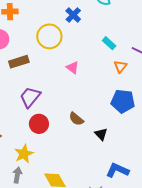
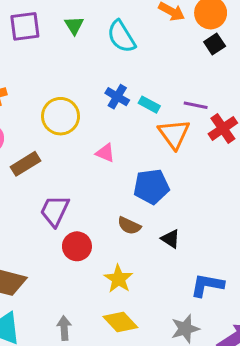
blue cross: (73, 15) -> (117, 97), moved
orange triangle: (120, 66) -> (174, 134), size x1.6
blue pentagon: (123, 101) -> (151, 187), moved
yellow star: (24, 154) -> (118, 279), moved

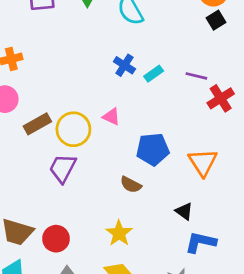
cyan rectangle: (149, 105) -> (154, 74), turned -66
yellow circle: (61, 116) -> (73, 129), moved
orange triangle: (174, 134) -> (203, 162), moved
black triangle: (171, 239) -> (184, 211), moved
red circle: (77, 246) -> (56, 239), moved

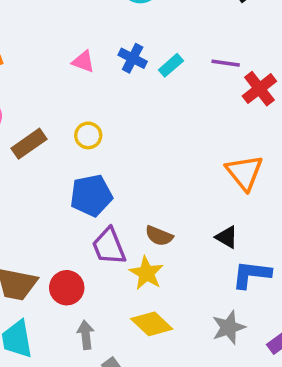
pink triangle: (111, 117) -> (83, 62), moved
yellow circle: (73, 129) -> (88, 135), moved, size x0.6
blue pentagon: (153, 149) -> (91, 195), moved
purple trapezoid: (63, 168) -> (109, 246), moved, turned -44
brown semicircle: (131, 185) -> (159, 236), moved

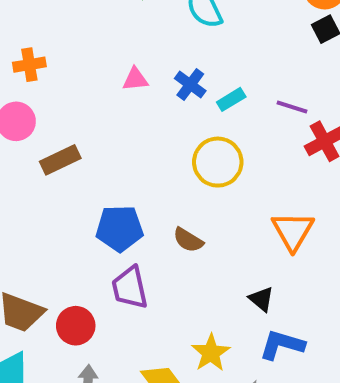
pink triangle: (83, 62) -> (135, 79), turned -35
yellow circle: (88, 135) -> (218, 162), moved, size x1.6
brown semicircle: (159, 236) -> (188, 240), moved
yellow star: (146, 273) -> (211, 353), moved

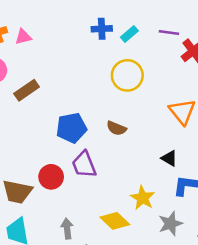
pink triangle: (135, 79) -> (23, 37), moved
blue cross: (190, 85) -> (102, 29), turned -30
red circle: (76, 326) -> (51, 177), moved

